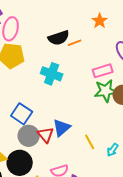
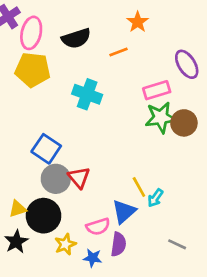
orange star: (100, 21) -> (138, 22), moved
black semicircle: (59, 38) -> (76, 38), moved
blue triangle: (62, 128) -> (124, 212), moved
cyan arrow: (113, 150) -> (155, 198), moved

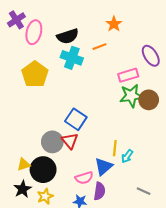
yellow pentagon: (33, 70) -> (35, 74), moved, turned 30
cyan cross: (87, 94) -> (72, 58), moved
blue square: (46, 149) -> (76, 119), moved
yellow line: (139, 187) -> (115, 148), turned 35
yellow star: (65, 244) -> (45, 196), moved

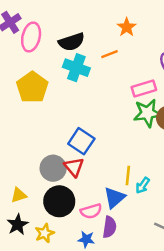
black circle: (43, 170) -> (59, 201), moved

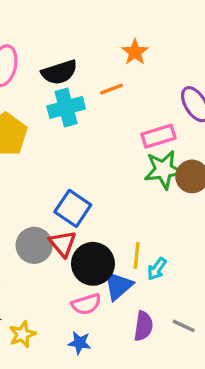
cyan cross: (76, 68) -> (66, 108), turned -35
black circle: (59, 201) -> (93, 264), moved
purple semicircle: (110, 227) -> (143, 326), moved

